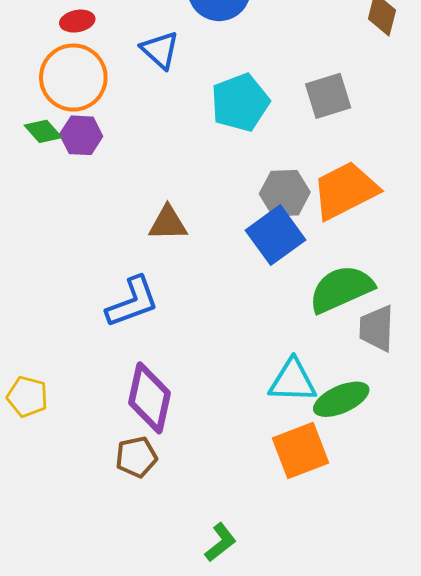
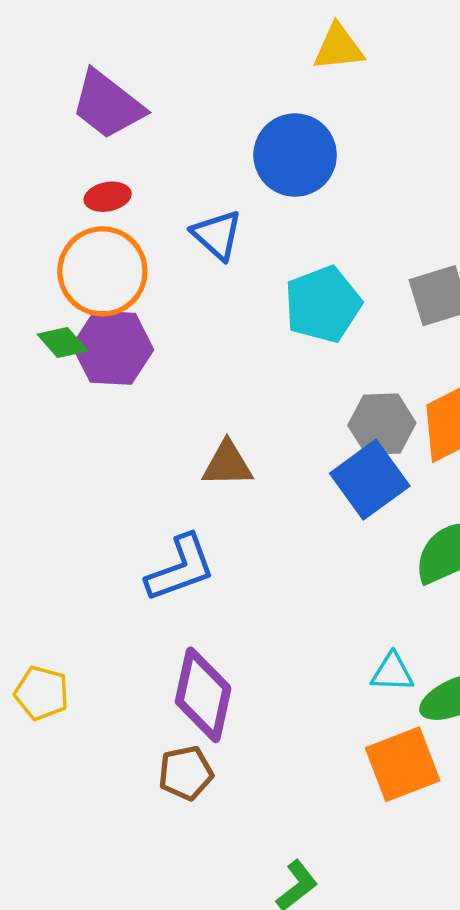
purple hexagon: (81, 135) -> (113, 348), size x1.4
cyan triangle: (293, 381) -> (392, 672), size x0.7

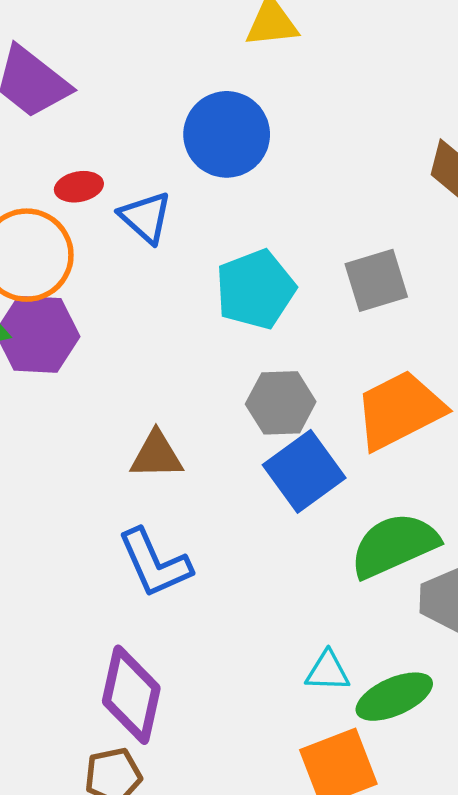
red ellipse: (108, 197) -> (79, 187), moved
gray hexagon: (382, 424) -> (281, 403), moved
blue L-shape: (181, 568) -> (155, 563), moved, turned 86

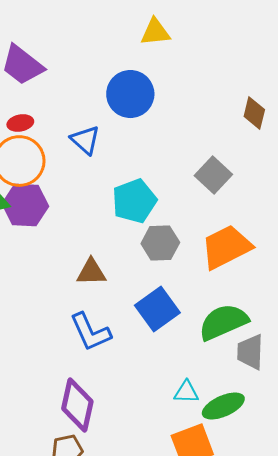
red ellipse: (79, 187) -> (20, 123), moved
gray square: (376, 280) -> (213, 175), turned -30
cyan pentagon: (255, 289) -> (134, 201), moved
blue square: (304, 471) -> (157, 309), moved

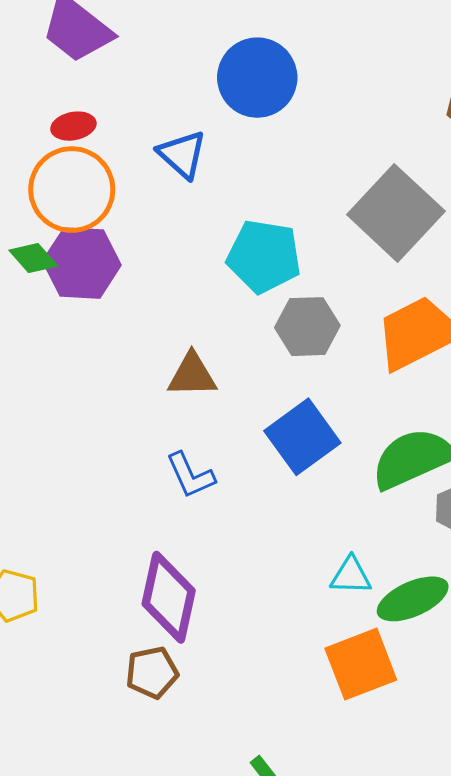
gray square: (213, 175) -> (396, 213), size x1.5
cyan pentagon: (134, 201) -> (264, 256), turned 30
blue L-shape: (90, 332) -> (190, 475), size x0.7

